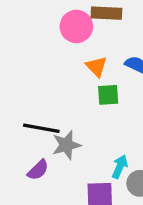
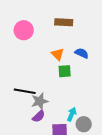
pink circle: (76, 26) -> (24, 30), moved
purple semicircle: (38, 170) -> (39, 116), moved

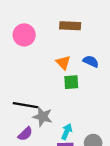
gray star: (40, 101) -> (43, 117), turned 30
cyan arrow: (72, 114) -> (67, 132), moved
purple semicircle: (39, 116) -> (25, 134), moved

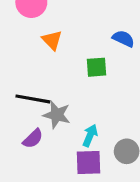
orange triangle: (63, 63) -> (52, 40), moved

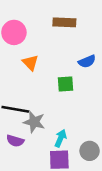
blue semicircle: (123, 39) -> (87, 61), turned 132
purple semicircle: (33, 139) -> (15, 141), turned 60

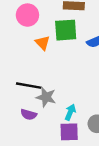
green square: (66, 84) -> (66, 30), moved, size x1.5

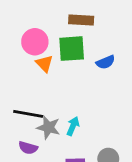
pink circle: (27, 15) -> (35, 42), moved
cyan arrow: (70, 112) -> (73, 126), moved

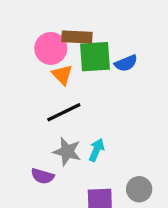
brown rectangle: (81, 20) -> (77, 37), moved
blue semicircle: (106, 62) -> (126, 63), moved
black line: (28, 114) -> (64, 112), moved, turned -36

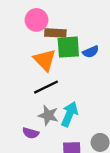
pink circle: (51, 48) -> (37, 20), moved
orange triangle: (62, 75) -> (45, 60), size x1.5
cyan arrow: (97, 150) -> (69, 114), size x1.5

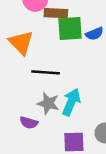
orange triangle: (45, 60) -> (21, 43), moved
black line: (46, 87) -> (46, 72), turned 30

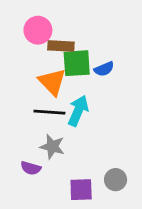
orange triangle: (21, 43) -> (52, 82), moved
cyan arrow: (71, 102) -> (78, 111), moved

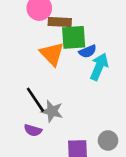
blue semicircle: (104, 69) -> (88, 51), moved
cyan arrow: (78, 111) -> (99, 67), moved
black line: (49, 112) -> (35, 100), moved, turned 52

